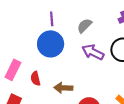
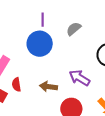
purple arrow: (93, 52) -> (79, 78), moved
red semicircle: (36, 79) -> (16, 85), moved

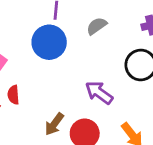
brown arrow: (48, 87) -> (54, 124), moved, turned -66

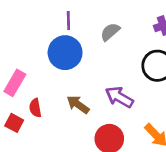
brown arrow: (54, 124) -> (78, 104), moved, turned 95

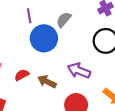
blue circle: (65, 53) -> (44, 38), moved
red semicircle: (35, 108) -> (22, 75), moved, turned 80

